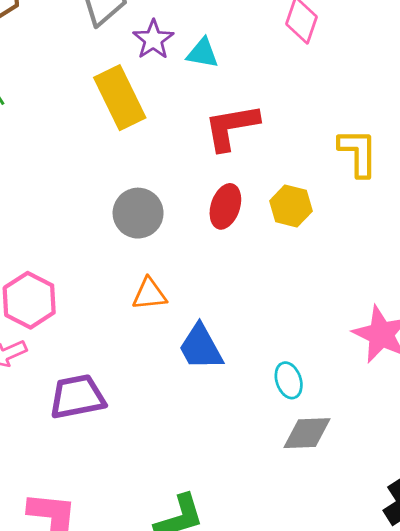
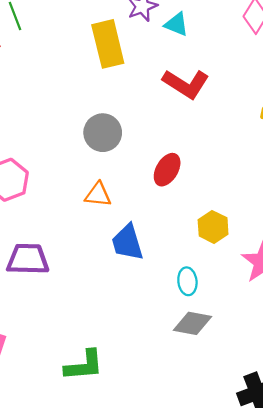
red L-shape: (231, 127) -> (186, 84), turned -150
red ellipse: (225, 206) -> (167, 170), moved
yellow hexagon: (291, 206) -> (213, 227), moved

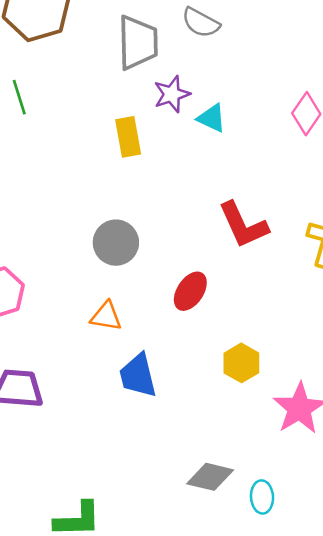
yellow rectangle: (108, 44) -> (128, 137), size x0.7
red L-shape: (186, 84) -> (243, 225), moved, turned 30
cyan ellipse: (187, 281) -> (262, 497), moved

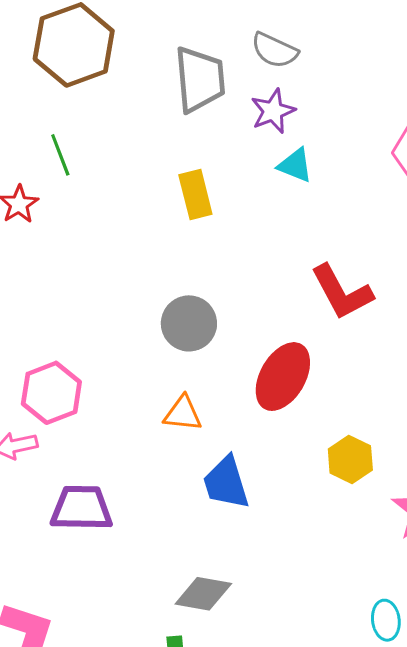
purple star: (172, 94) -> (273, 111), moved
red ellipse: (190, 291) -> (283, 377), size x1.4
gray diamond: (210, 477) -> (203, 594), moved

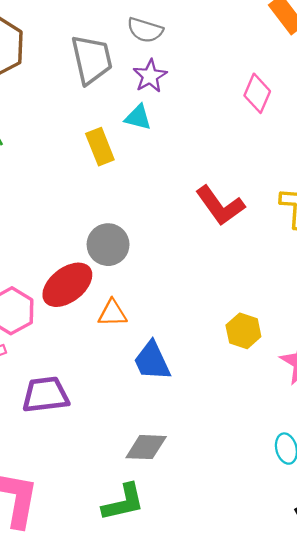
cyan triangle: (295, 165) -> (138, 117), moved
red ellipse: (283, 377) -> (67, 285), moved, turned 30

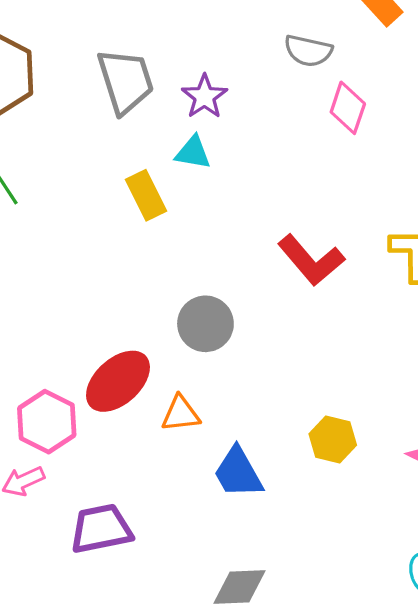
gray semicircle: (145, 30) -> (308, 51), moved
gray circle: (108, 245) -> (205, 324), moved
yellow hexagon: (243, 331) -> (333, 440), moved

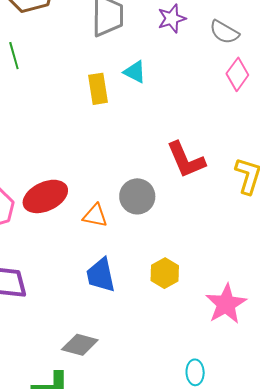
purple star: (204, 97) -> (172, 19), moved
gray circle: (205, 324) -> (137, 196), moved
orange triangle: (181, 414) -> (95, 216), moved

